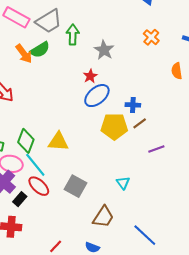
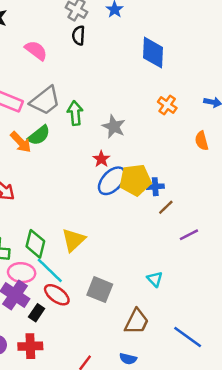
yellow pentagon: (114, 126) -> (135, 180), moved
yellow triangle: (58, 142) -> (73, 240), turned -40

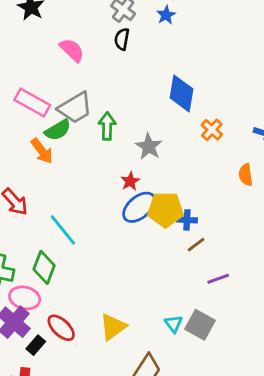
blue diamond: (153, 53) -> (181, 93), moved
green semicircle: (39, 135) -> (58, 130), moved
yellow triangle: (73, 240) -> (113, 327), moved
cyan line: (50, 270) -> (63, 230), moved
gray square: (100, 290) -> (200, 325), moved

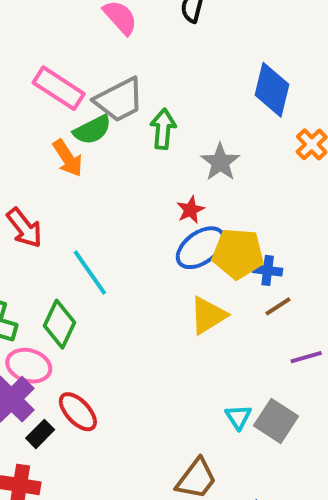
yellow triangle: (113, 327) -> (208, 315), moved

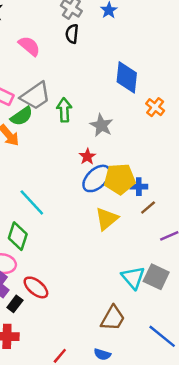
cyan triangle: (238, 417) -> (133, 277), size x1.5

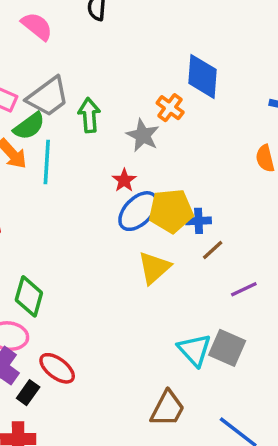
blue diamond: (127, 77) -> (202, 76), moved
orange cross: (155, 107) -> (170, 108), moved
cyan line: (32, 202) -> (47, 162), moved, turned 48

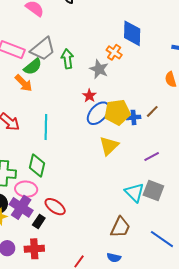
cyan line: (47, 162) -> (46, 127), moved
brown line: (213, 250) -> (152, 111), moved
purple line: (244, 289) -> (152, 157), moved

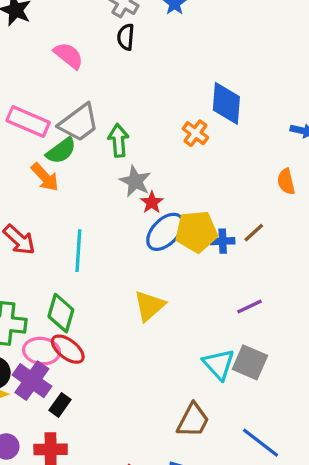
gray star: (99, 69) -> (135, 181), moved
yellow triangle: (109, 146) -> (149, 306), moved
red ellipse: (55, 207) -> (68, 349), moved

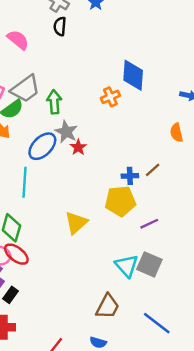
orange cross: (195, 133) -> (110, 97), turned 30
blue ellipse: (165, 232) -> (42, 146), moved
yellow pentagon: (196, 232) -> (120, 201), moved

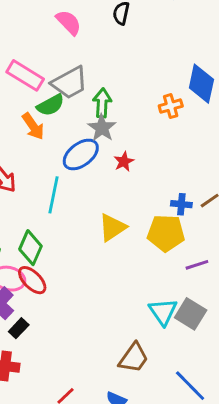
gray star: (66, 132) -> (102, 128), moved
yellow triangle: (76, 223) -> (112, 227), moved

